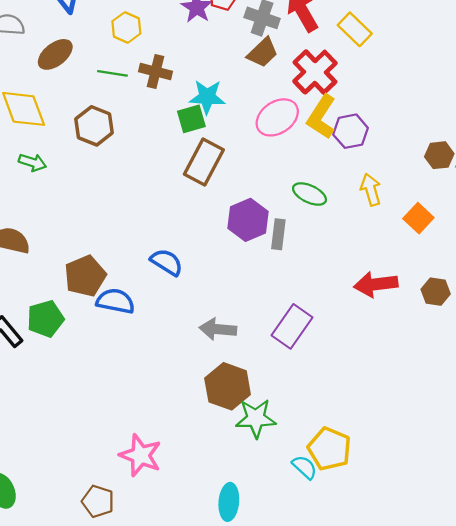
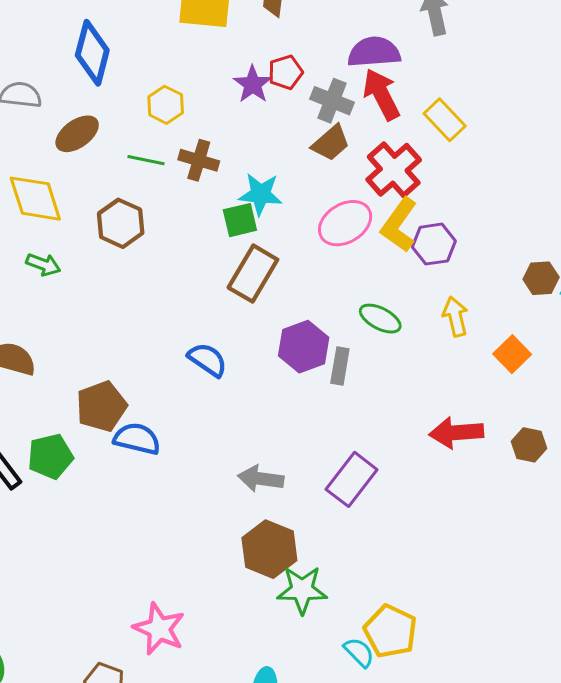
blue semicircle: (167, 262) -> (208, 360), moved

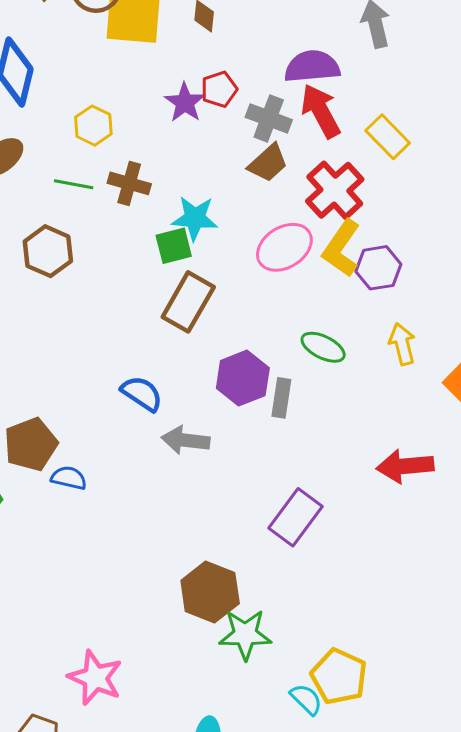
blue semicircle: (137, 439) -> (69, 478), size x0.7
gray arrow: (261, 479) -> (186, 440), moved

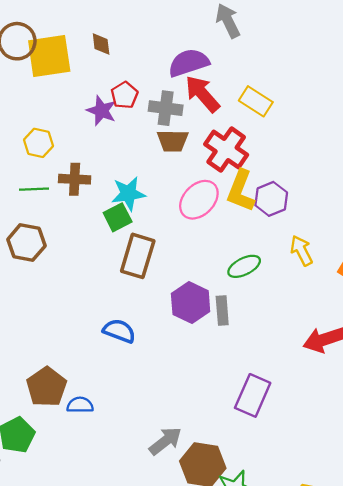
brown trapezoid: (268, 163) -> (173, 141), turned 56
green ellipse: (323, 347) -> (244, 266), turned -40
gray arrow: (186, 440) -> (165, 441), moved, turned 148

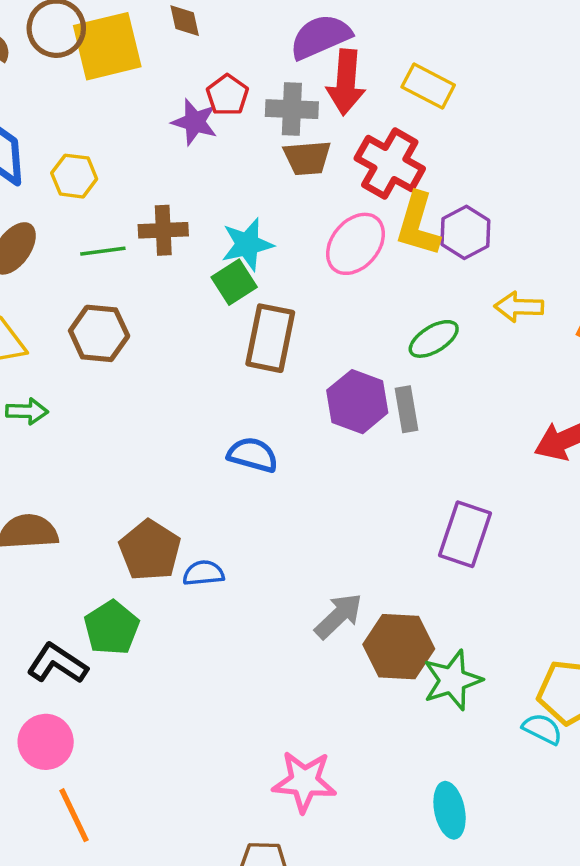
red arrow: (202, 94) -> (346, 82), turned -129
yellow hexagon: (39, 143) -> (74, 176), moved
yellow arrow: (301, 251) -> (519, 307), turned -56

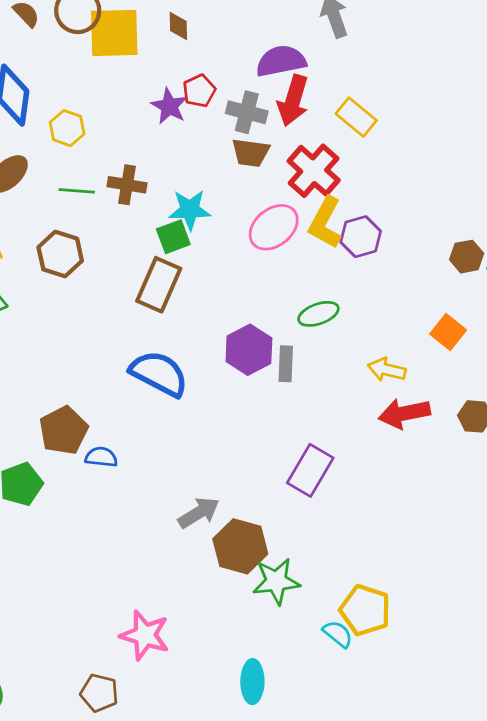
yellow arrow: (519, 307) -> (387, 370), moved
brown rectangle: (270, 338) -> (159, 285), moved
blue semicircle: (253, 455) -> (159, 374), size x1.5

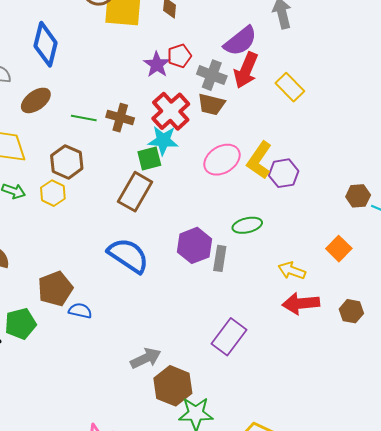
purple semicircle: (281, 61) -> (240, 41), turned 147
yellow hexagon: (67, 128) -> (53, 193), moved
red cross: (314, 171) -> (171, 111), moved

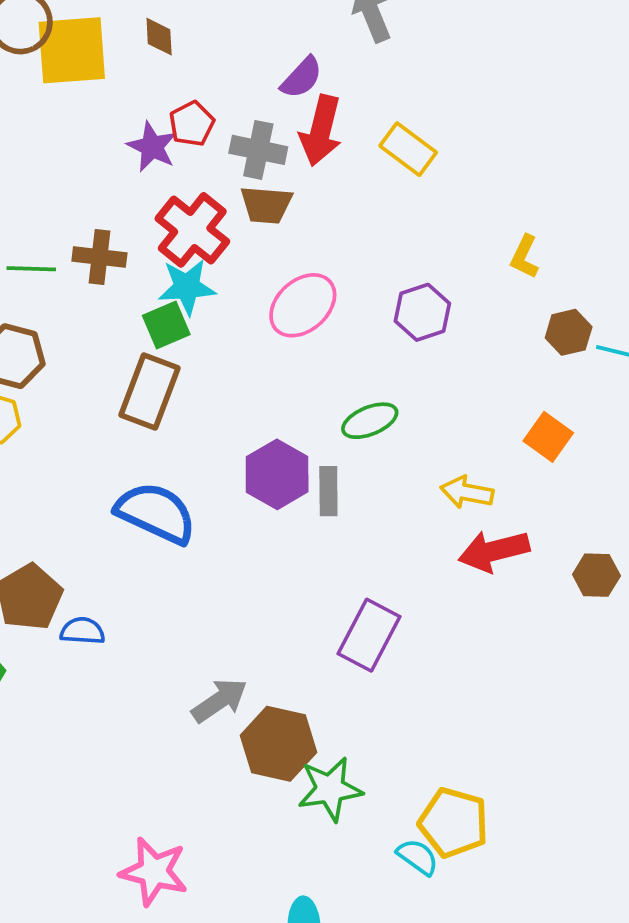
purple semicircle: (240, 41) -> (302, 78), size x0.7
yellow L-shape: (259, 160) -> (525, 257), moved, size x0.6
brown hexagon: (351, 311) -> (596, 575), moved

